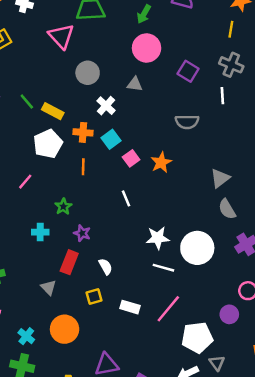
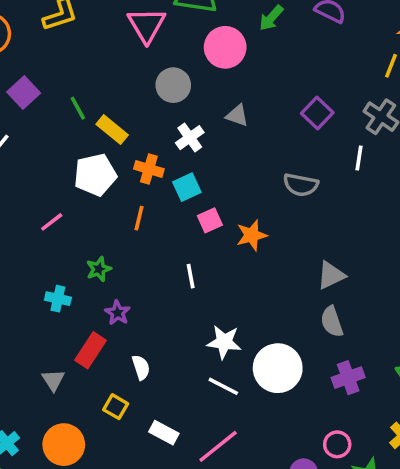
pink circle: (147, 48) -> (225, 47), moved
yellow square: (94, 297) -> (116, 407), turned 35

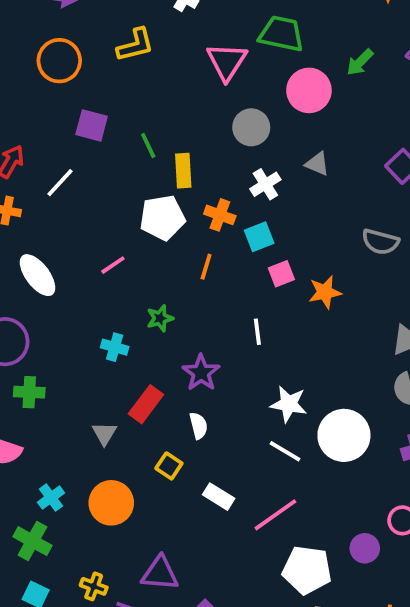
purple square: (24, 93) -> (92, 125), turned -36
yellow rectangle: (112, 130) -> (183, 171), turned 44
purple star: (118, 313) -> (201, 373), moved, size x1.4

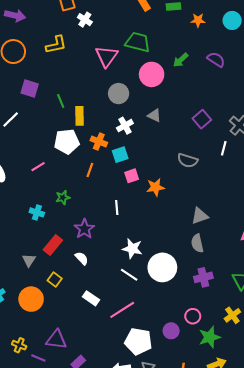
white semicircle: (199, 426) -> (82, 258), turned -32
yellow square: (169, 466) -> (55, 279), moved

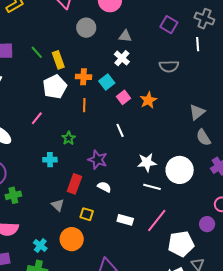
white cross: (125, 126) -> (122, 58), moved

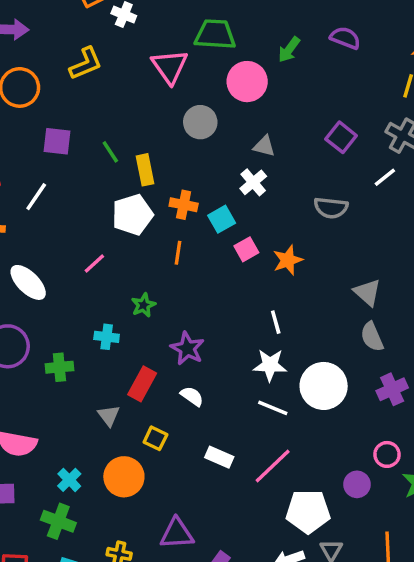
white line: (198, 44) -> (385, 177), turned 48
gray triangle: (197, 112) -> (367, 292), turned -48
white line: (120, 130) -> (276, 322), moved
green cross: (13, 195) -> (59, 367), moved

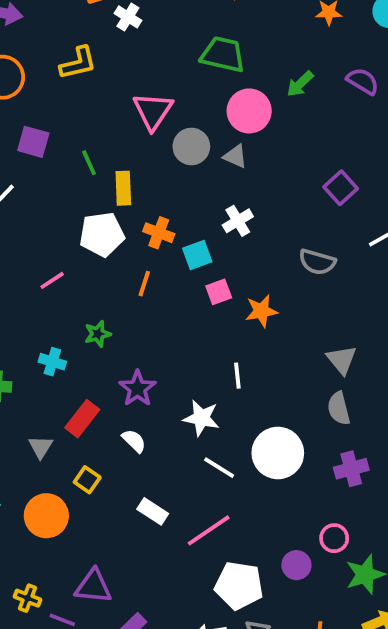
pink triangle: (170, 66) -> (153, 111), moved
gray triangle: (264, 146) -> (235, 156), moved
white star: (270, 365) -> (201, 418), moved

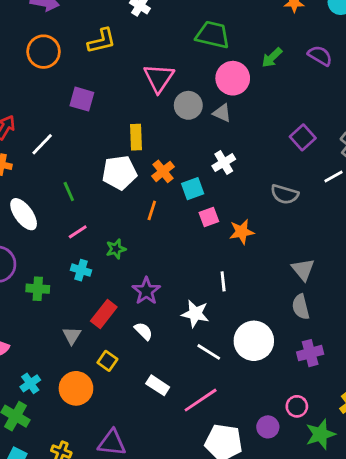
purple square: (33, 142) -> (82, 99), moved
green line: (89, 163) -> (69, 192), moved
orange cross: (159, 233) -> (163, 171), turned 30
pink line: (52, 280) -> (78, 232), moved

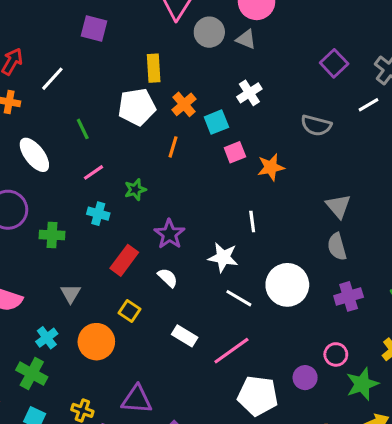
gray triangle: (72, 336) -> (70, 293), moved

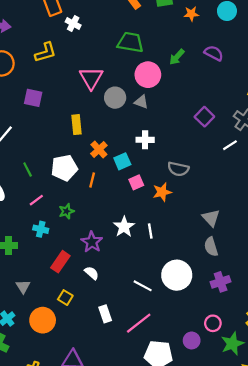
white cross: (249, 93) -> (145, 140), turned 35
white pentagon: (137, 107) -> (64, 168), moved
gray semicircle: (316, 125) -> (178, 169), moved
white star: (223, 257) -> (124, 227), moved, turned 30
white rectangle: (185, 336) -> (105, 314), turned 42

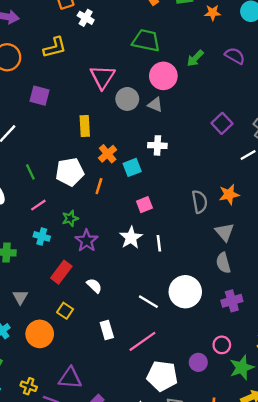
gray semicircle: (178, 169) -> (200, 202), moved, turned -115
pink square: (136, 182) -> (144, 205), moved
orange star: (162, 192) -> (229, 194), moved
purple star: (92, 242) -> (87, 241), moved

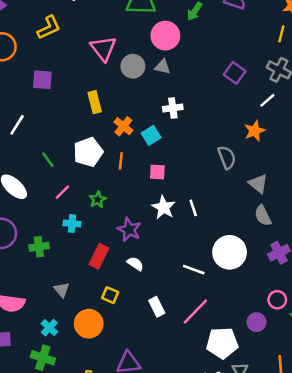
orange star: (229, 194) -> (255, 131), moved
pink square: (144, 205) -> (157, 172), moved, turned 35
purple star: (87, 241) -> (129, 230), moved

